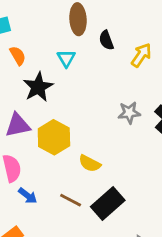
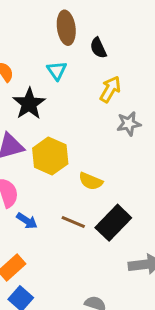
yellow arrow: (141, 55) -> (110, 89), moved

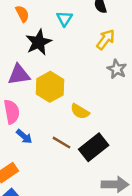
gray star: (129, 124) -> (117, 69), turned 30

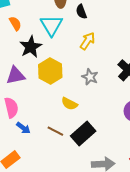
cyan triangle: (65, 19) -> (52, 25), size x1.6
gray star: (117, 69) -> (90, 77), moved
yellow hexagon: (50, 87) -> (50, 71), moved

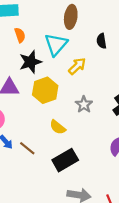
black semicircle: (81, 12) -> (101, 41), moved
yellow arrow: (88, 41) -> (77, 66), moved
brown line: (55, 131) -> (27, 148), moved

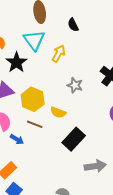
yellow hexagon: (45, 90) -> (33, 99), moved
brown line: (27, 148) -> (35, 124), moved

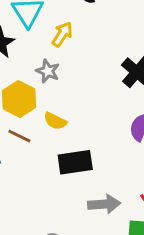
gray star: (75, 85) -> (48, 71), moved
black rectangle: (74, 139) -> (75, 162), turned 35

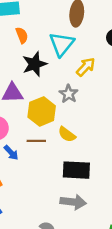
brown line: (19, 136) -> (36, 141), turned -36
gray arrow: (104, 204) -> (73, 202), moved

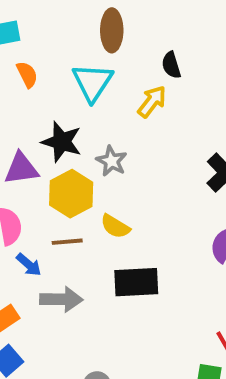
black star: (35, 64) -> (62, 142), moved, turned -30
yellow arrow: (86, 67) -> (152, 102), moved
gray arrow: (73, 202) -> (61, 299), moved

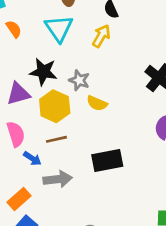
yellow semicircle: (115, 226) -> (97, 103), moved

